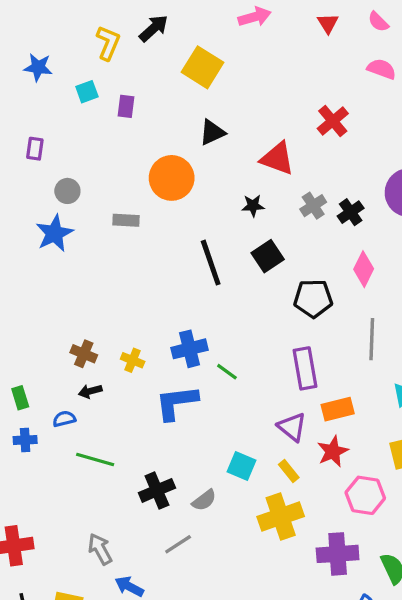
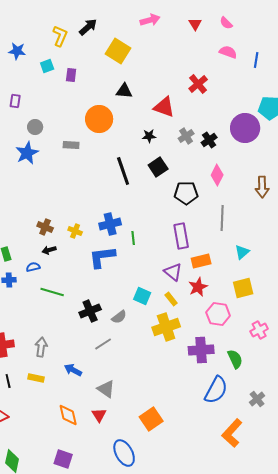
black triangle: (212, 132) -> (124, 91), turned 30
green line: (227, 372) -> (133, 238), turned 48
gray arrow: (100, 549) -> (41, 347), moved, turned 36

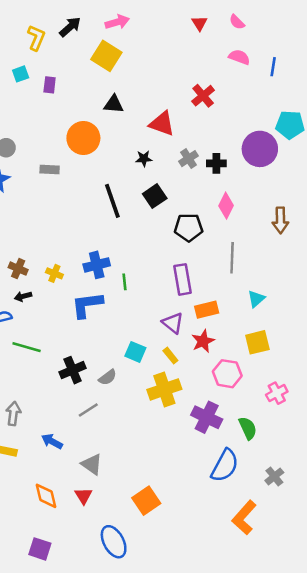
pink arrow: (150, 20) -> (117, 22), moved
black cross: (209, 140) -> (216, 163), turned 35
purple cross: (201, 350) -> (207, 417), turned 30

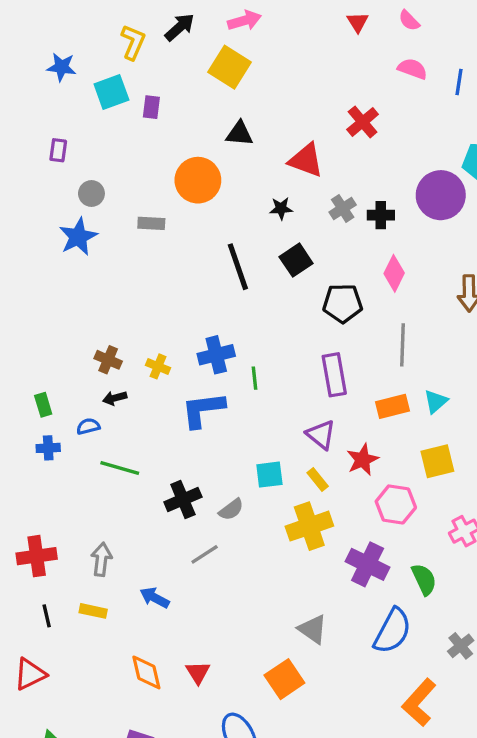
cyan square: (21, 74) -> (111, 92), size x1.5
orange rectangle: (207, 310) -> (392, 406), moved
cyan square: (135, 352) -> (269, 475), turned -30
gray triangle: (92, 464) -> (313, 629), moved

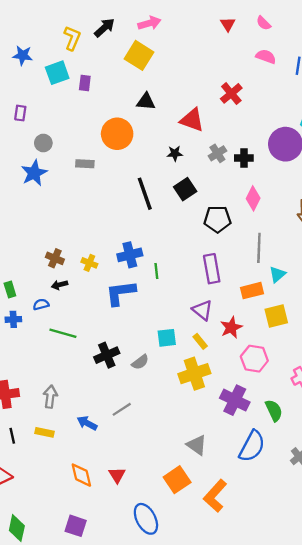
cyan triangle: (436, 401) -> (277, 274), moved
yellow square: (437, 461) -> (276, 316), moved
gray line: (205, 554) -> (122, 409), moved
orange L-shape: (419, 702) -> (215, 496), moved

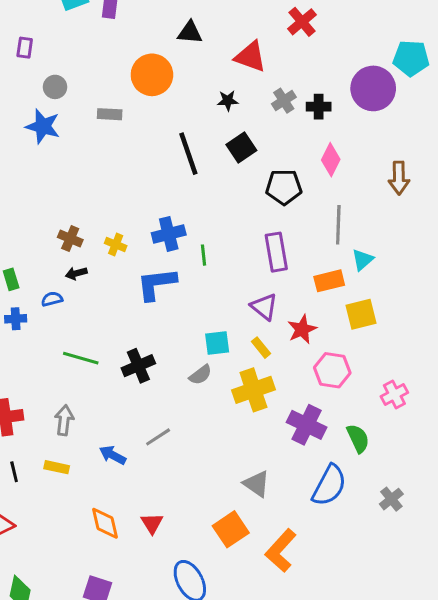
blue star: (34, 173) -> (43, 126), turned -30
green line: (63, 333) -> (81, 358), moved
gray semicircle: (140, 362) -> (200, 375), moved

